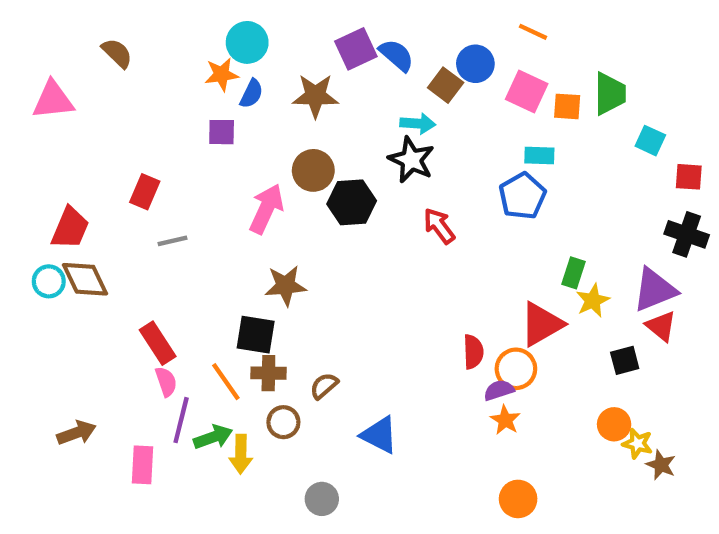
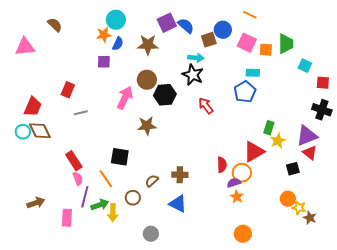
brown square: (446, 85) -> (209, 40), turned 35
brown star: (286, 286) -> (147, 126), moved
brown cross: (268, 373) -> (180, 175), moved

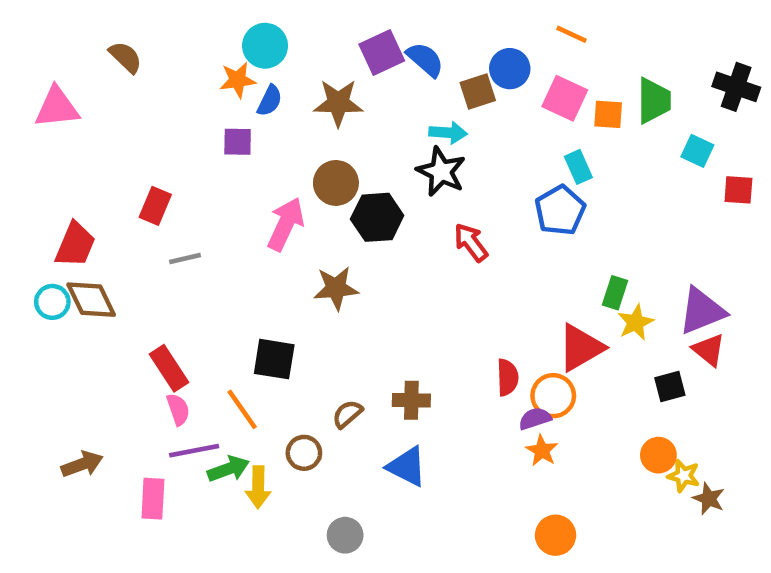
cyan rectangle: (253, 73) -> (578, 167), turned 64
black cross: (322, 110) -> (736, 87), moved
purple line: (85, 197) -> (194, 451), turned 65

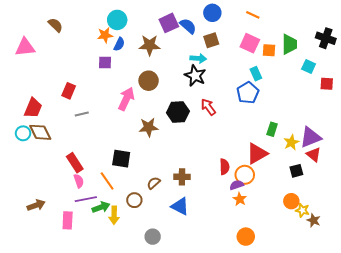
blue circle: (510, 69) -> (212, 13), moved
black hexagon: (377, 217) -> (178, 112), moved
yellow star: (636, 322) -> (291, 142), moved

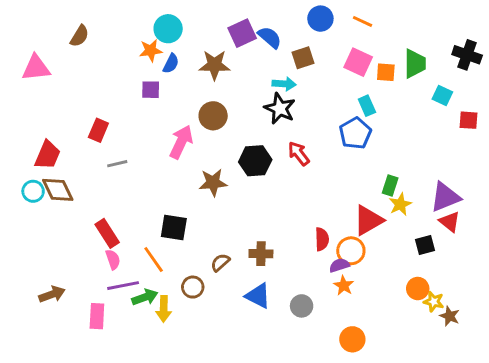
blue circle: (212, 13) -> (320, 19), moved
brown semicircle: (55, 25) -> (80, 36), turned 77
yellow star: (291, 142) -> (400, 204), moved
gray circle: (153, 237) -> (302, 306), moved

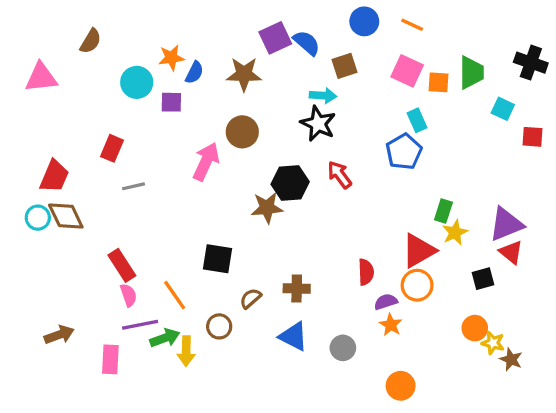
cyan circle: (168, 29) -> (137, 82), moved
brown star: (213, 183) -> (267, 208), moved
black square: (174, 228) -> (218, 259), moved
orange circle: (351, 251) -> (417, 285), moved

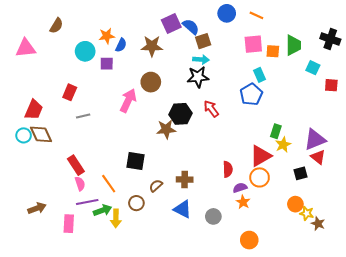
brown square: (345, 66) -> (203, 41), moved
pink square: (407, 71) -> (253, 44), turned -30
black star: (318, 124) -> (198, 77), turned -30

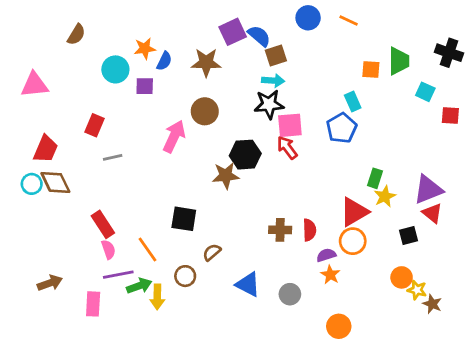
pink square: (253, 44) -> (290, 125), moved
pink triangle: (26, 48) -> (34, 85), moved
brown cross: (185, 180) -> (280, 230), moved

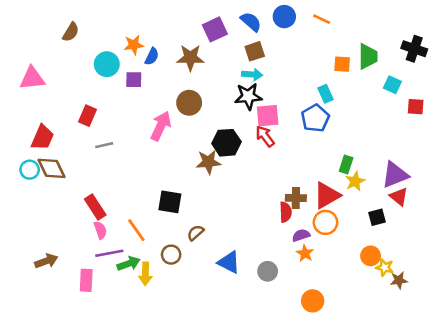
blue semicircle: (259, 36) -> (251, 22), moved
brown cross: (280, 230) -> (296, 198), moved
brown star: (432, 304) -> (399, 280), turned -30

